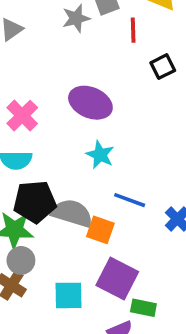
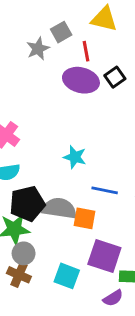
purple ellipse: (90, 103) -> (81, 80), moved
cyan square: (69, 295) -> (67, 276), turned 30

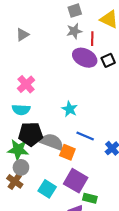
gray square: (61, 32) -> (75, 11), moved
gray star: (38, 49) -> (74, 31), moved

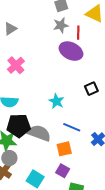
black square: (108, 60) -> (91, 89), moved
pink cross: (26, 84) -> (16, 65), moved
orange square: (67, 152) -> (64, 149), moved, turned -35
purple square: (76, 181) -> (63, 171), size x0.6

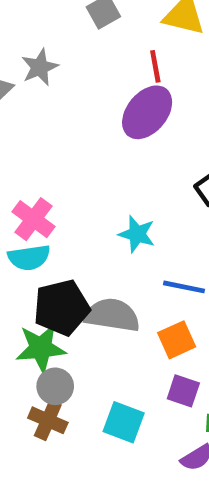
gray star: (61, 25) -> (40, 67), moved
purple ellipse: (71, 51) -> (147, 112), turned -65
pink cross: (16, 65) -> (33, 219), moved

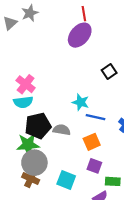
cyan star: (137, 234) -> (81, 102), moved
gray semicircle: (112, 315) -> (62, 130), size x0.7
gray circle: (55, 386) -> (34, 163), size x1.5

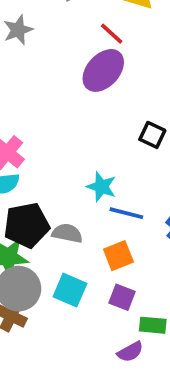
red line: (84, 14) -> (112, 34), turned -40
black square: (109, 71) -> (152, 135), turned -32
cyan square: (66, 180) -> (70, 290), moved

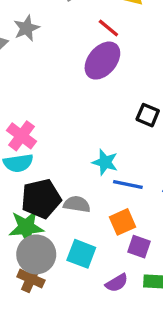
purple square: (122, 297) -> (139, 247), moved
purple semicircle: (130, 352) -> (117, 283), moved

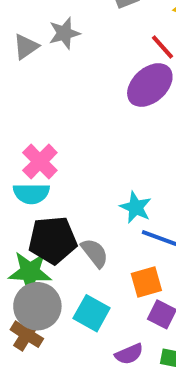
gray semicircle: (77, 204) -> (95, 253), turned 35

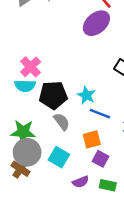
black pentagon: (53, 240) -> (53, 95), moved

